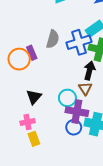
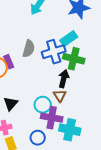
blue circle: (74, 127) -> (38, 138), moved

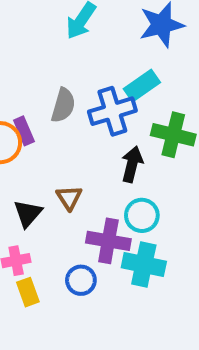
green cross: (74, 59) -> (173, 135), moved
brown triangle: (60, 96) -> (69, 198), moved
cyan circle: (43, 105) -> (142, 215), moved

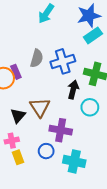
cyan rectangle: (142, 86) -> (93, 35), moved
brown triangle: (69, 198) -> (40, 107), size x1.5
cyan circle: (142, 215) -> (90, 107), moved
cyan cross: (144, 265) -> (74, 161), moved

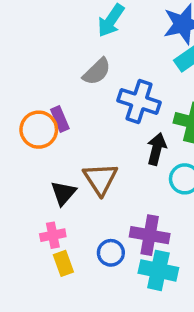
gray semicircle: (37, 58) -> (97, 72), moved, turned 30
blue cross: (63, 61) -> (139, 101), turned 35
purple cross: (61, 130) -> (150, 235), moved

